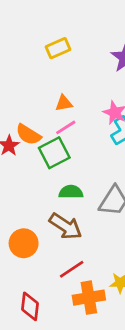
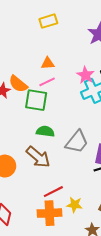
green square: (54, 153) -> (36, 100), turned 30
red line: (72, 269) -> (53, 192), moved

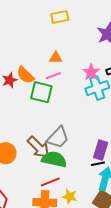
green semicircle: (45, 131) -> (54, 159), moved, size x1.4
gray trapezoid: (77, 142) -> (58, 138), moved

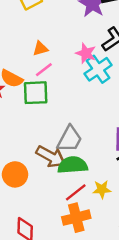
yellow star: (70, 197) -> (102, 189), moved

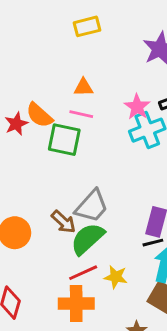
pink line: (44, 70) -> (81, 114), turned 36
brown arrow: (51, 157) -> (63, 222), size x0.7
green semicircle: (73, 165) -> (87, 239), turned -52

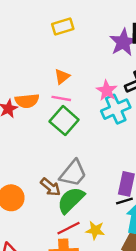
orange triangle: (83, 87) -> (62, 77), turned -35
orange semicircle: (39, 115) -> (27, 101), turned -45
green square: (64, 140) -> (64, 121), moved, turned 32

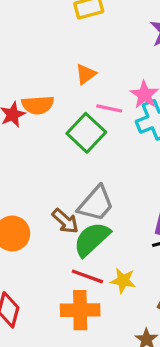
pink line: (61, 98) -> (109, 108), moved
red line: (68, 228) -> (87, 276), turned 45

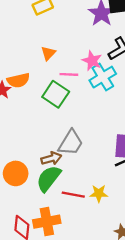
brown arrow: (65, 221) -> (51, 158), turned -48
green semicircle: (92, 239) -> (49, 178), moved
orange cross: (80, 310) -> (47, 222), moved

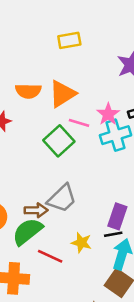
orange triangle: (48, 53) -> (62, 94), size x1.6
orange semicircle: (18, 80) -> (28, 91), moved
yellow star: (99, 193) -> (81, 243), moved

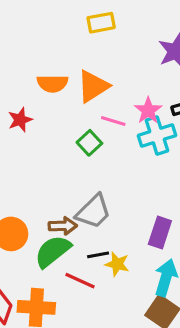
green square: (59, 141) -> (89, 143), size x0.7
black line: (113, 234) -> (98, 255), moved

